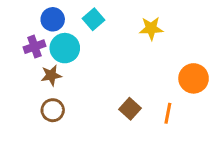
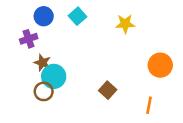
cyan circle: (65, 48) -> (54, 76), moved
brown star: (51, 75) -> (42, 63), turned 30
orange line: (168, 113) -> (149, 105), moved

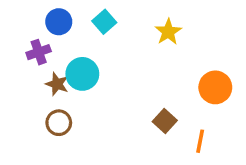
yellow star: (125, 24) -> (168, 32), turned -30
cyan circle: (54, 76) -> (82, 74), moved
brown square: (108, 90) -> (165, 121), moved

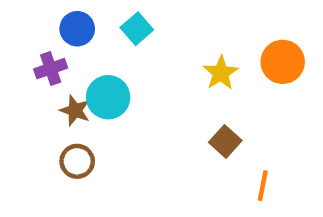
yellow star: (168, 32) -> (221, 73), moved
orange circle: (215, 87) -> (283, 62), moved
brown square: (165, 121) -> (225, 141), moved

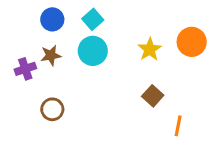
purple cross: (51, 69) -> (25, 69), moved
cyan circle: (108, 97) -> (93, 51), moved
brown star: (75, 110) -> (51, 55), moved, turned -30

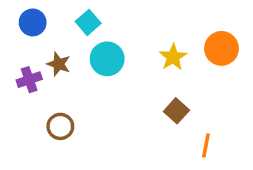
blue circle: (52, 19) -> (33, 22), moved
cyan square: (93, 19) -> (88, 22), moved
brown star: (51, 55) -> (59, 64), turned 30

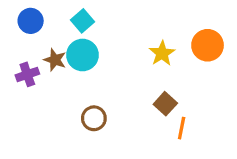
cyan circle: (107, 59) -> (83, 55), moved
brown circle: (60, 126) -> (94, 118), moved
orange line: (206, 145) -> (182, 128), moved

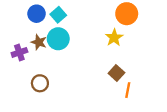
blue circle: (31, 21) -> (37, 14), moved
orange circle: (208, 45) -> (127, 14), moved
brown circle: (94, 118) -> (40, 83), moved

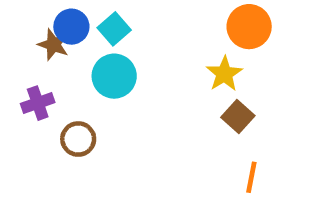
brown star: (39, 42) -> (53, 45), moved
brown square: (116, 73) -> (238, 117), moved
brown circle: (40, 83) -> (78, 139), moved

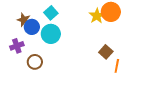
blue circle: (71, 27) -> (32, 27), moved
yellow star: (224, 74) -> (97, 16), moved
orange line: (251, 177) -> (117, 66), moved

